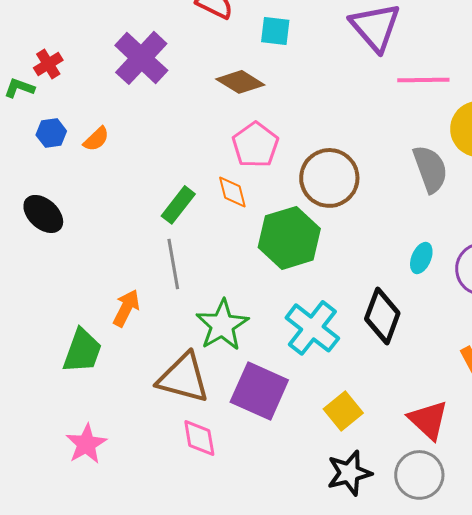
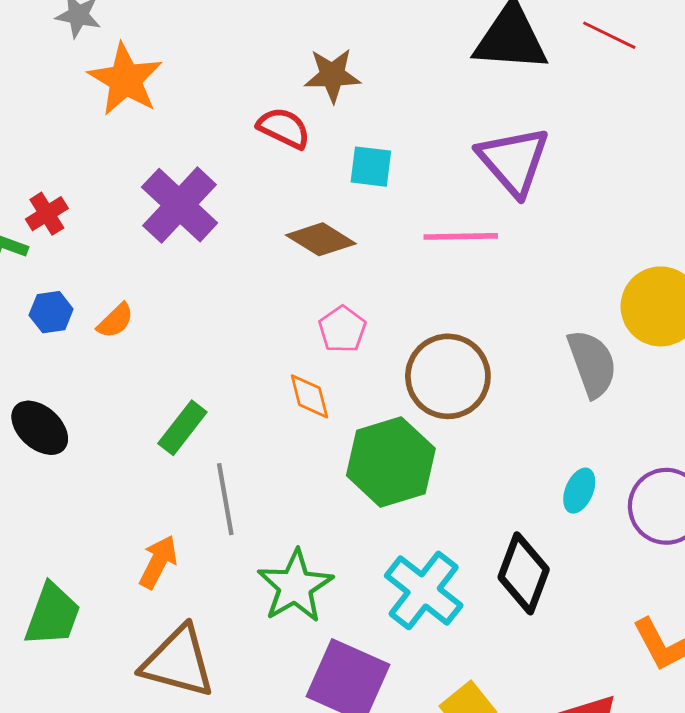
pink line: (423, 80) -> (461, 236), moved
pink pentagon: (255, 145) -> (342, 329), size x0.7
green rectangle: (178, 205) -> (182, 428), moved
green trapezoid: (82, 351) -> (53, 615), moved
brown triangle: (183, 378) -> (178, 662), moved

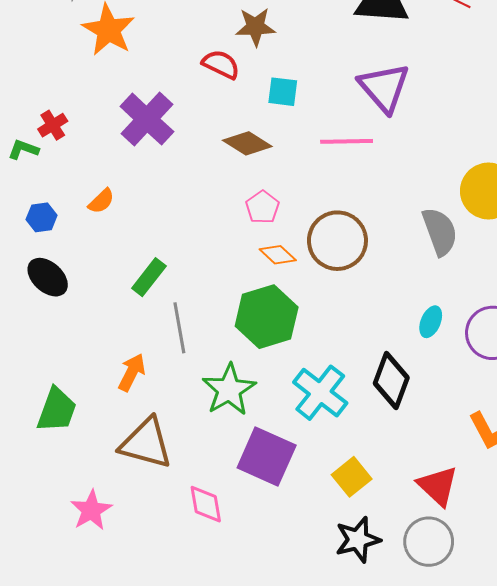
blue hexagon: (51, 312) -> (42, 217), moved
orange diamond: (309, 396) -> (278, 255), moved, turned -33
green hexagon: (391, 462) -> (267, 317), moved

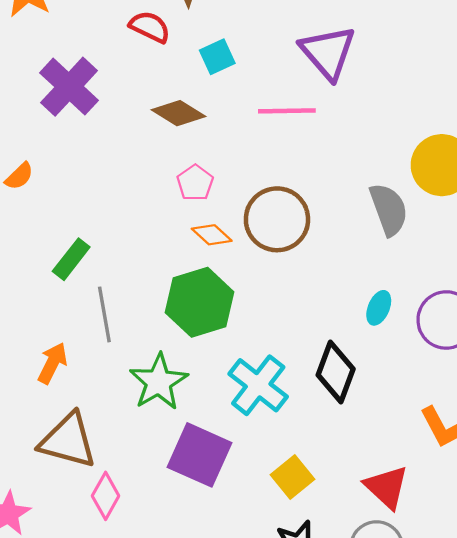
cyan square: (283, 92) -> (217, 57), turned -32
pink diamond: (206, 504) -> (106, 496), moved, turned 39

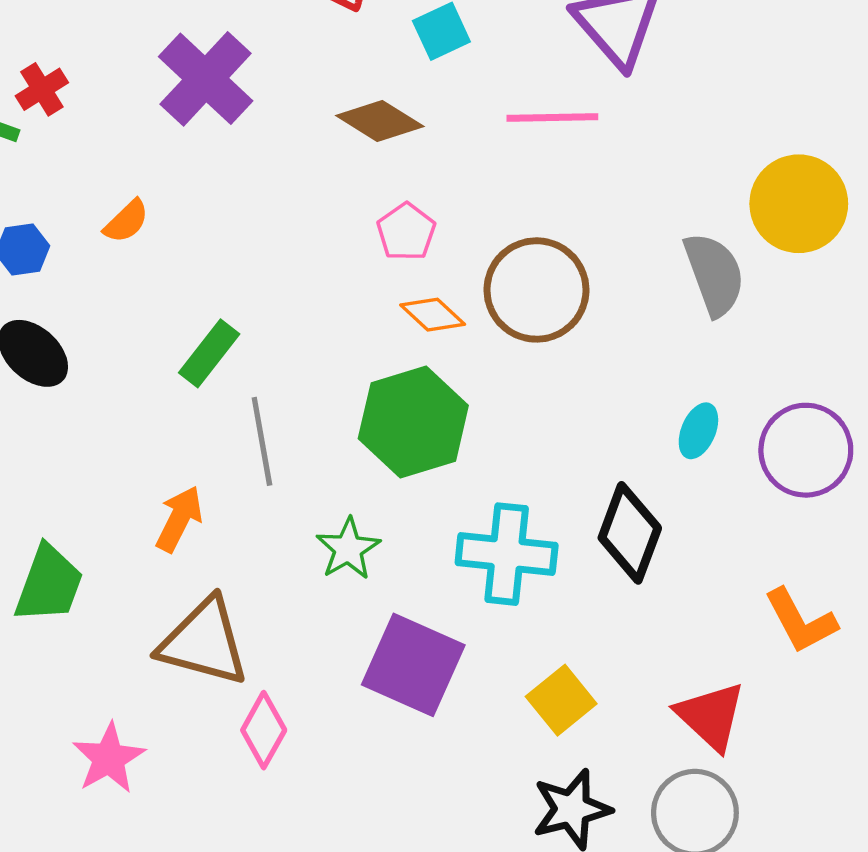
green star: (159, 382) -> (348, 549), size x0.7
cyan cross: (258, 385) -> (507, 554), turned -32

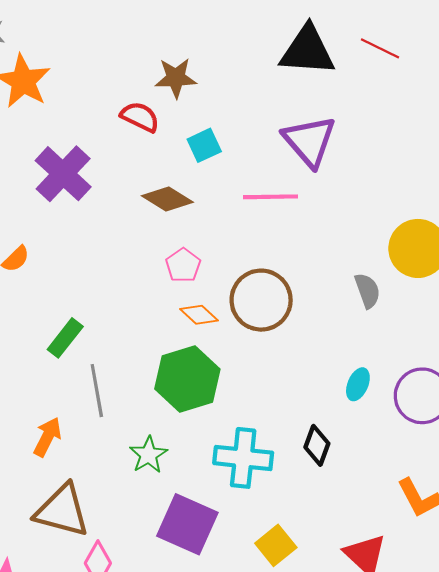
gray semicircle: (714, 274) -> (367, 291), size x0.7
black diamond: (630, 533) -> (317, 445), size x0.7

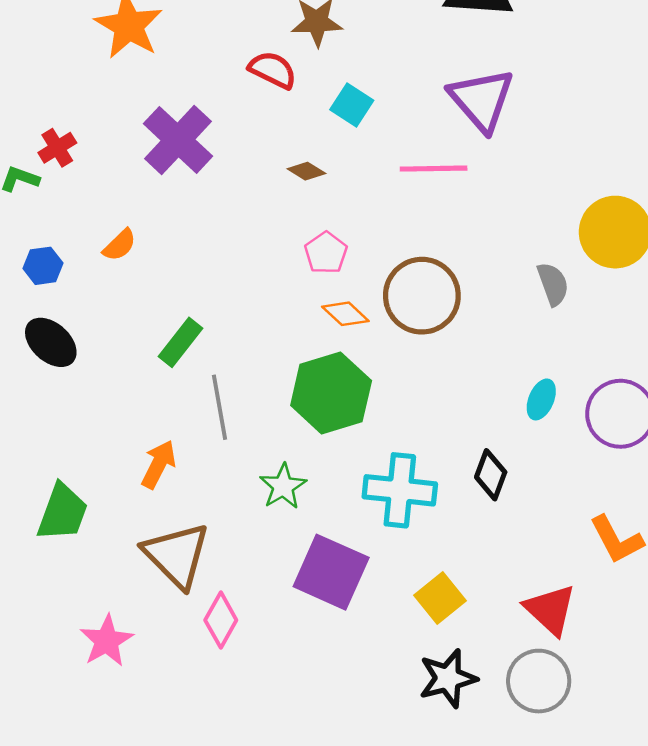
cyan square: (204, 145) -> (352, 105), turned -32
brown diamond: (167, 199) -> (306, 171), size x0.6
brown triangle: (62, 511) -> (177, 555), turned 30

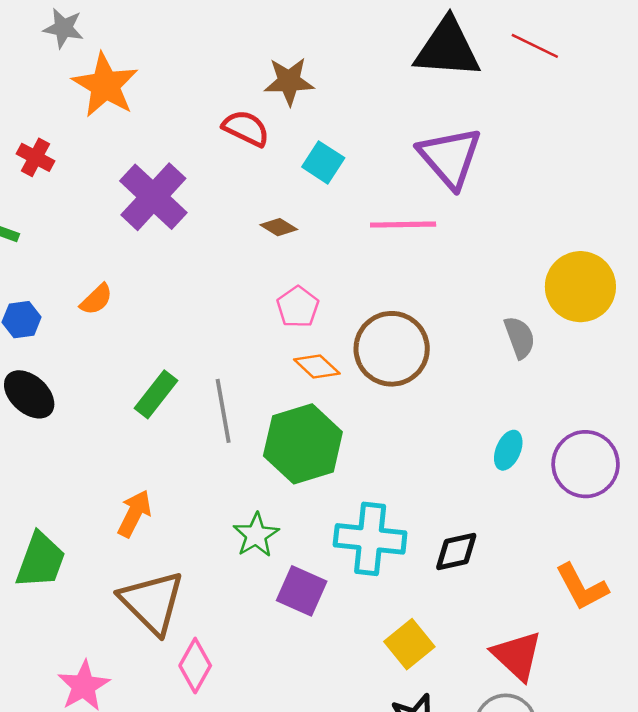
red cross: (57, 148) -> (36, 157), moved, turned -30
gray line: (219, 407) -> (223, 411), moved
black diamond: (491, 475) -> (456, 552), moved, turned 57
purple square: (331, 572) -> (302, 591), moved, size x0.7

